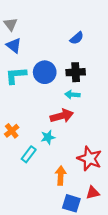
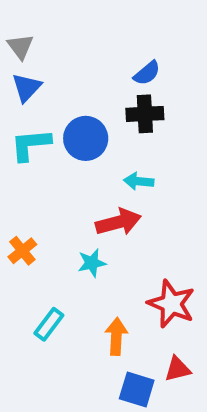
blue triangle: (14, 46) -> (26, 87), turned 35
black cross: (76, 72) -> (145, 114), moved
cyan rectangle: (29, 154) -> (49, 324), moved

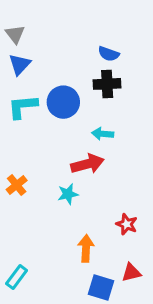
blue semicircle: (147, 73) -> (109, 54), turned 60
red star: (171, 304) -> (127, 224), size x0.6
cyan rectangle: (49, 324) -> (17, 277), moved

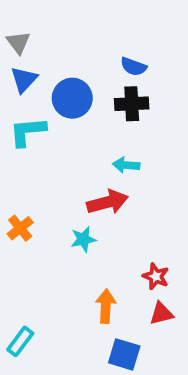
blue circle: (63, 102) -> (72, 98), moved
red triangle: (131, 272) -> (161, 314), moved

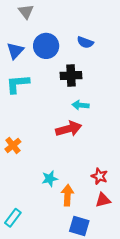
gray triangle: (18, 42) -> (26, 12), moved
blue circle: (72, 98) -> (46, 46), moved
black cross: (132, 104) -> (71, 76), moved
cyan star: (83, 239) -> (50, 179), moved

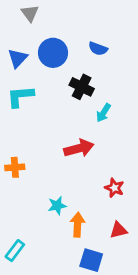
black cross: (71, 76) -> (82, 87), turned 30
cyan arrow: (80, 105) -> (103, 113), moved, turned -63
orange cross: (13, 145) -> (15, 167), turned 35
red star: (99, 176) -> (114, 188), moved

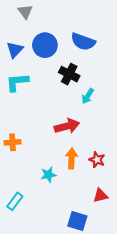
blue semicircle: (98, 49) -> (83, 42), size x1.5
orange arrow: (78, 225) -> (72, 159), moved
cyan rectangle: (15, 251) -> (15, 201), moved

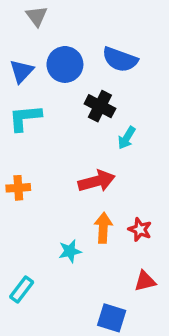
orange cross: (13, 142) -> (18, 188), moved

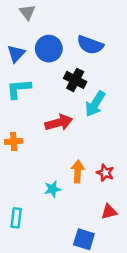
cyan arrow: (127, 138) -> (95, 104), size x1.5
red arrow: (97, 181) -> (59, 123), moved
cyan rectangle: (22, 290) -> (16, 218), turned -30

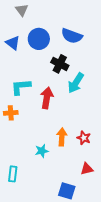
blue triangle: (16, 54) -> (13, 43), turned -35
cyan L-shape: (19, 89) -> (21, 87), moved
red arrow: (59, 123) -> (47, 98), turned -65

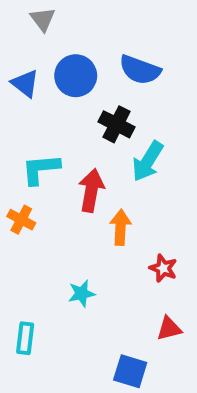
orange cross: (11, 113) -> (21, 220), turned 32
orange arrow: (62, 137) -> (120, 227), moved

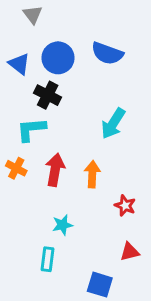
black cross: (117, 124) -> (48, 95), moved
red arrow: (91, 190) -> (55, 170), moved
cyan rectangle: (25, 338) -> (48, 259), moved

